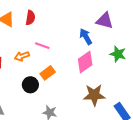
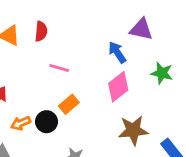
orange arrow: (22, 56) -> (21, 123), moved

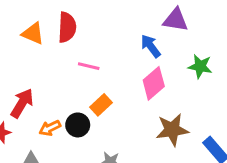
red semicircle: (41, 31) -> (67, 27), size x1.4

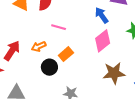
orange arrow: (50, 128) -> (39, 46), moved

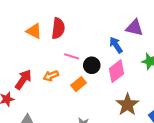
black circle: (49, 67) -> (92, 65), moved
brown star: (114, 73) -> (127, 105), turned -30

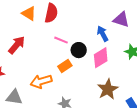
orange arrow: (51, 76) -> (41, 81), moved, size x1.5
red arrow: (23, 79) -> (17, 45), moved

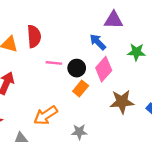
orange rectangle: (65, 66) -> (81, 89), moved
brown star: (108, 89) -> (122, 102), turned -30

